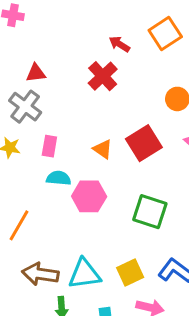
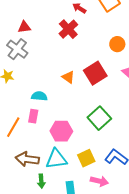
pink rectangle: (49, 146) -> (33, 116), moved
pink hexagon: (89, 196) -> (61, 131), moved
green square: (150, 212) -> (99, 118), turned 30

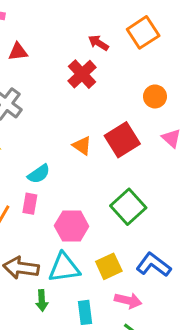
red triangle: (24, 27) -> (18, 52), moved
cyan semicircle: (39, 96) -> (39, 174), turned 140

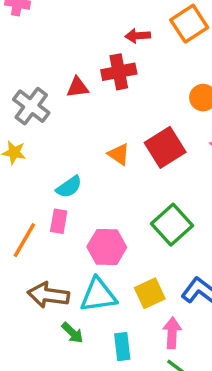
red arrow: (98, 43) -> (138, 36), turned -36
red triangle: (18, 52) -> (78, 87), moved
red cross: (82, 74) -> (119, 72), turned 32
green arrow: (42, 301) -> (72, 333), turned -42
pink arrow: (128, 301) -> (172, 333), turned -100

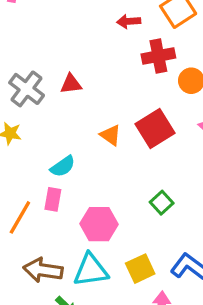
red cross: (119, 72) -> (158, 56), moved
red triangle: (78, 87) -> (71, 84), moved
green square: (172, 225) -> (162, 203), size x0.6

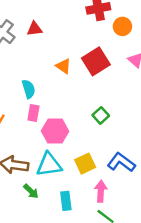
cyan semicircle: (63, 166) -> (29, 89), turned -72
pink rectangle: (53, 199) -> (33, 113), moved

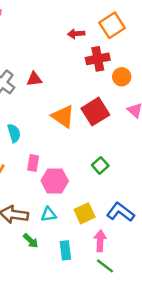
orange triangle: (63, 66) -> (63, 116), size x1.5
cyan semicircle: (29, 89) -> (14, 133), moved
cyan triangle: (49, 165) -> (49, 214), size x0.6

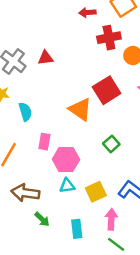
orange triangle: (63, 116) -> (80, 109), moved
cyan triangle: (49, 214) -> (67, 186), moved

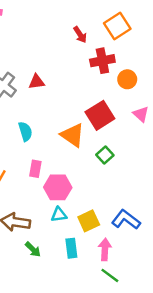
red arrow: (87, 12) -> (80, 35), turned -119
cyan semicircle: (25, 112) -> (25, 131), moved
green square: (111, 144) -> (105, 155), moved
cyan rectangle: (77, 229) -> (71, 248), moved

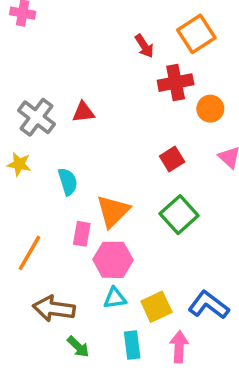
red square: (100, 115) -> (172, 159), size x0.6
orange triangle: (73, 135) -> (113, 211), moved, turned 40
green square: (105, 155) -> (179, 215), size x1.5

